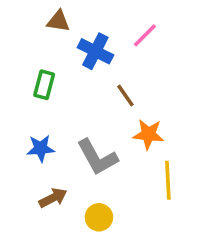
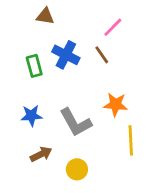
blue cross: (95, 51) -> (66, 55), moved
green rectangle: (44, 85) -> (34, 66), turned -30
brown line: (125, 95) -> (102, 55), moved

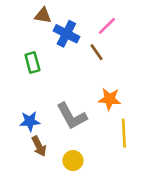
blue cross: (66, 55) -> (66, 34), moved
blue star: (31, 116) -> (30, 121), moved
brown arrow: (41, 154) -> (39, 146), turned 90

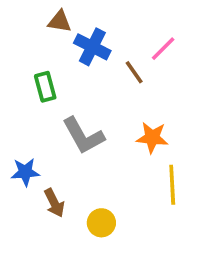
pink line: (107, 26) -> (163, 49), moved
gray L-shape: (72, 116) -> (83, 136), moved
blue star: (30, 121) -> (25, 172), moved

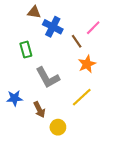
orange star: (152, 138) -> (87, 64), moved, turned -30
yellow line: (172, 185) -> (82, 97), moved, turned 50
brown arrow: (54, 203) -> (39, 110), moved

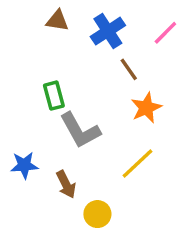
blue cross: (53, 27) -> (108, 31), moved, turned 30
pink line: (93, 28) -> (165, 33), moved
green rectangle: (26, 50) -> (54, 96), moved

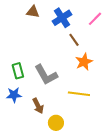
green rectangle: (54, 96) -> (18, 71), moved
yellow line: (138, 163) -> (79, 94), turned 50

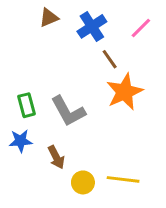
brown triangle: (33, 12) -> (49, 18), turned -32
orange star: (84, 62) -> (125, 92), size x1.4
yellow line: (79, 94) -> (123, 179), moved

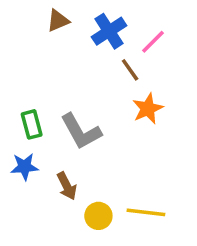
pink line: (141, 28) -> (153, 42), moved
orange star: (125, 92) -> (148, 109), size x0.7

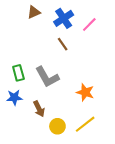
brown line: (130, 70) -> (63, 44), moved
orange star: (148, 109) -> (85, 92), moved, turned -30
yellow line: (146, 212) -> (85, 124), turned -45

